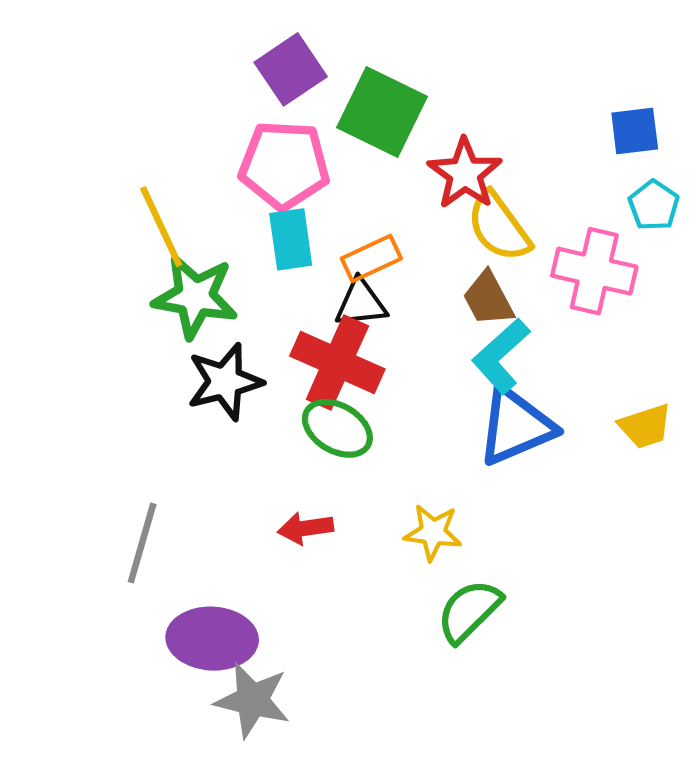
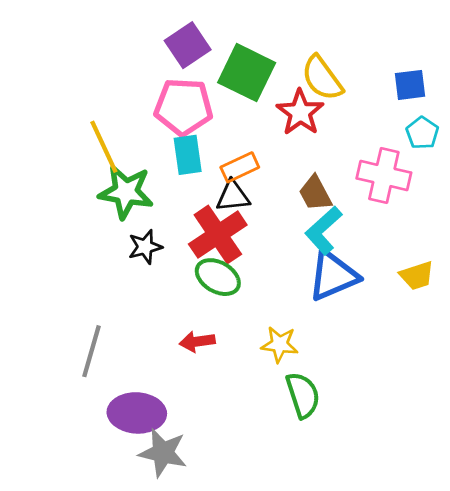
yellow semicircle: (499, 227) -> (322, 78), moved
red cross: (337, 363) -> (218, 235), turned 32
black star: (225, 382) -> (145, 247), size x0.7
green semicircle: (469, 611) -> (303, 395), turned 117

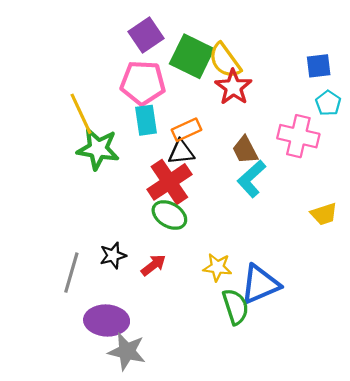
yellow semicircle: (322, 78) -> (225, 60), moved
black star: (145, 247) -> (113, 256), moved
blue triangle: (333, 276) -> (260, 284), moved
red arrow: (197, 342) -> (153, 265), turned 150

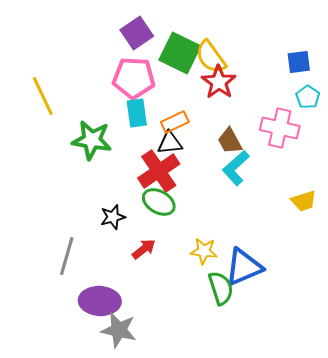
yellow line: (81, 114) -> (43, 96), moved
black star: (113, 256) -> (113, 217), moved

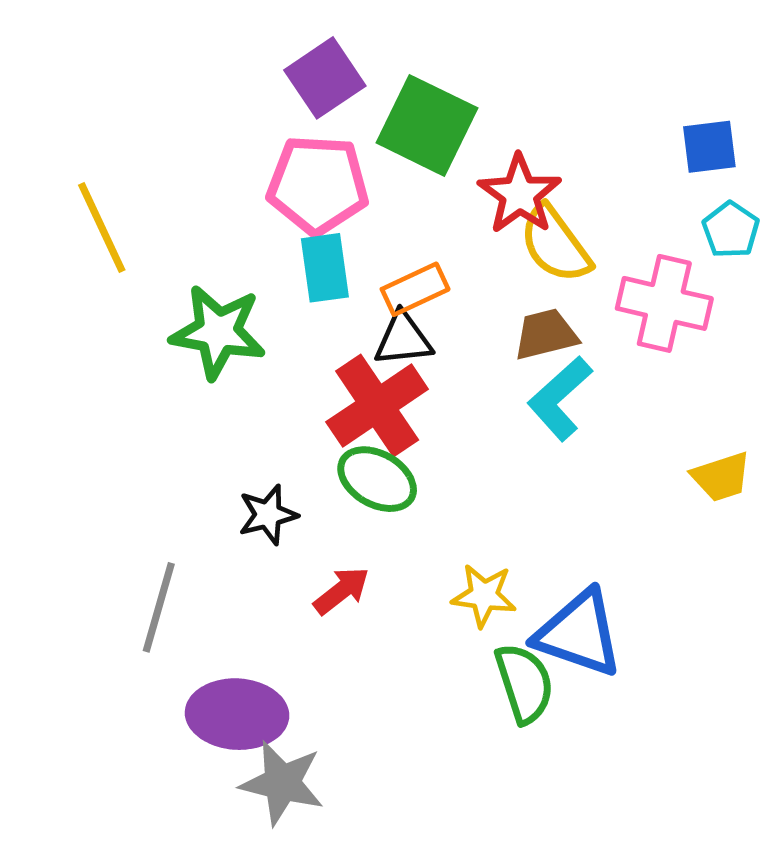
yellow semicircle: (211, 57) -> (555, 244), moved
brown trapezoid: (230, 141) -> (546, 334), turned 104
blue triangle: (244, 267) -> (579, 633), turned 42

